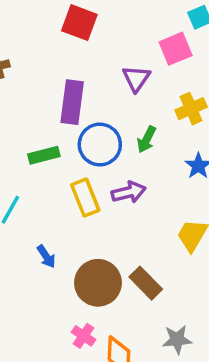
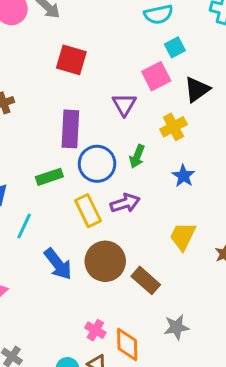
blue arrow: (46, 256) -> (58, 264), size x1.6
brown circle: (98, 283) -> (105, 261), moved

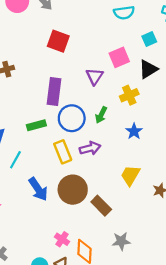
cyan square: (175, 47) -> (149, 39), moved

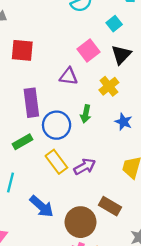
purple triangle: (95, 76) -> (69, 76), turned -42
purple arrow: (90, 148) -> (85, 167), moved
brown circle: (73, 190) -> (81, 222), moved

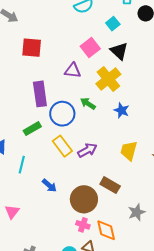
black triangle: (121, 55) -> (119, 51), turned -30
yellow cross: (109, 86) -> (108, 79), size x1.4
green arrow: (86, 114) -> (88, 104), turned 112
blue arrow: (42, 206) -> (49, 186), size x0.7

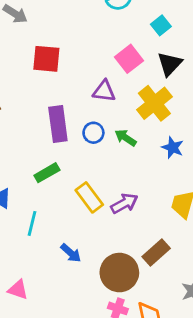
black triangle: (119, 51) -> (170, 64), turned 30
blue circle: (62, 114) -> (93, 133), moved, size x0.6
brown rectangle: (110, 185) -> (156, 253), turned -72
pink triangle: (12, 212) -> (18, 290), turned -49

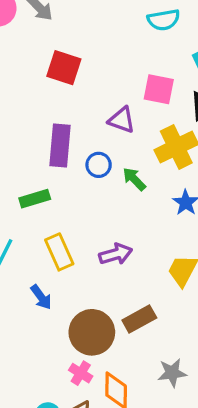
pink square: (129, 59) -> (159, 89), turned 36
yellow rectangle: (89, 197) -> (59, 252), moved

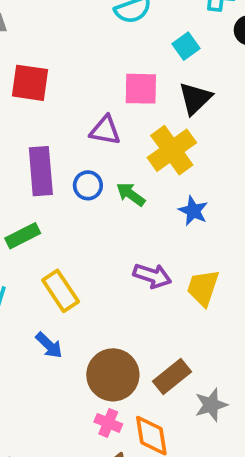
purple arrow: (116, 254) -> (152, 276), moved, turned 44
brown rectangle: (139, 319) -> (172, 377), moved

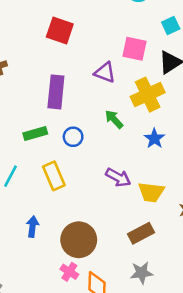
blue circle: (88, 185) -> (73, 137), moved
yellow trapezoid: (203, 288) -> (151, 192), turned -112
blue arrow: (49, 345) -> (33, 227), moved, turned -138
brown rectangle: (172, 377) -> (141, 233), moved

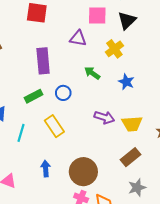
yellow cross: (148, 95) -> (114, 49), size x0.7

